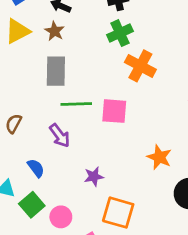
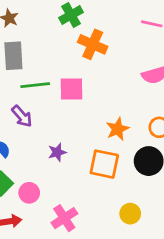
orange star: (159, 157) -> (118, 129), turned 30
orange square: (118, 213) -> (104, 164), moved

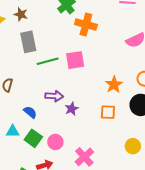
purple arrow: (22, 116) -> (54, 96), moved, turned -36
orange square: (104, 164) -> (108, 112), size x0.7

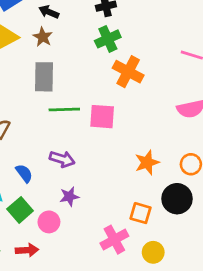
purple star: (72, 109) -> (69, 196), moved
orange square: (108, 112) -> (140, 213), moved
pink cross: (84, 157) -> (114, 240), moved

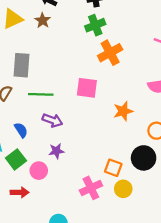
orange cross: (128, 72) -> (110, 53), turned 30
gray rectangle: (44, 77) -> (22, 65), moved
green line: (64, 110) -> (41, 94), moved
orange star: (147, 162) -> (123, 111), moved
yellow circle: (153, 252) -> (123, 189), moved

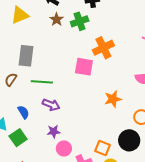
brown star: (43, 20) -> (57, 19), moved
green cross: (95, 25) -> (80, 21), moved
pink square: (87, 88) -> (84, 67), moved
pink circle: (39, 171) -> (64, 148), moved

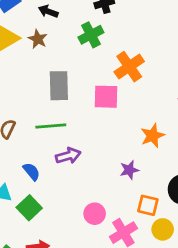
brown star: (57, 19) -> (38, 39), moved
gray rectangle: (26, 56) -> (59, 86), moved
purple arrow: (51, 105) -> (68, 156), turned -30
purple star: (54, 132) -> (129, 170), moved

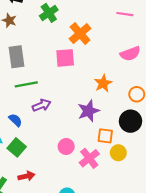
gray rectangle: (59, 86) -> (17, 57), moved
purple star: (129, 170) -> (89, 111), size x1.5

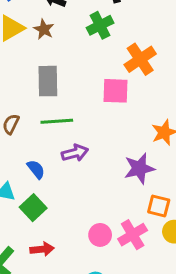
pink circle: (66, 146) -> (100, 235), moved

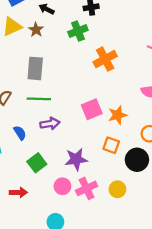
pink square: (115, 91) -> (92, 109), moved, turned -30
purple star: (139, 168) -> (76, 159), moved
orange square: (159, 206) -> (111, 145), moved
green square: (33, 208) -> (37, 163), moved

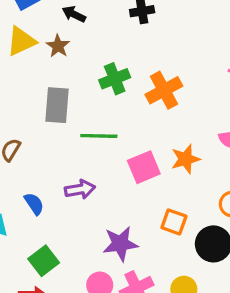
green cross: (78, 31) -> (115, 79), moved
green line: (39, 99) -> (99, 136), moved
orange star: (118, 115) -> (185, 159), moved
green square: (37, 163) -> (44, 261), moved

